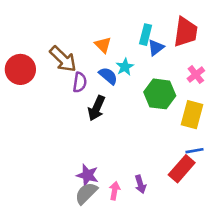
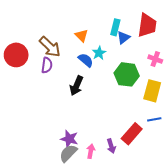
pink cross: (196, 75) -> (155, 59), turned -32
purple semicircle: (80, 82) -> (47, 65), moved
red rectangle: (182, 169) -> (132, 134), moved

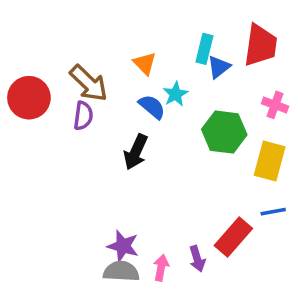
gray semicircle: (68, 153) -> (121, 271), turned 48

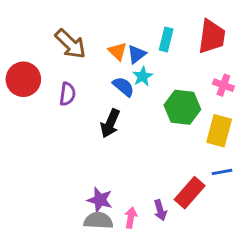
blue triangle: (219, 67) -> (137, 54), moved
brown arrow: (89, 83) -> (70, 44), moved

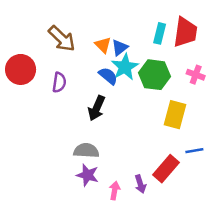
cyan rectangle: (166, 40) -> (160, 33), moved
cyan star: (143, 76) -> (125, 67), size x1.5
green hexagon: (182, 107) -> (154, 75), moved
yellow rectangle: (219, 131) -> (175, 115), moved
gray semicircle: (98, 221) -> (86, 151), moved

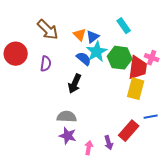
red trapezoid: (185, 32) -> (138, 68), moved
cyan rectangle: (160, 33) -> (124, 26), turned -49

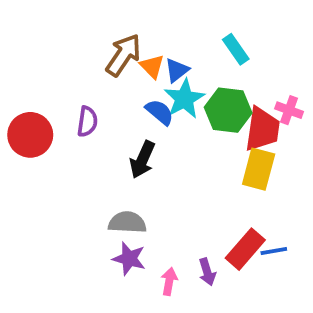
brown arrow: (48, 30) -> (123, 55), moved, turned -100
red circle: (16, 54) -> (30, 135), moved
blue line: (151, 117) -> (274, 251), moved

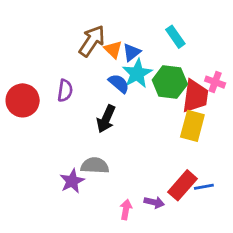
purple star: (129, 259) -> (72, 181), moved, turned 30
purple arrow: (207, 272) -> (154, 202), turned -60

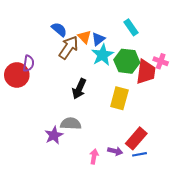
brown arrow: (92, 41) -> (69, 47), moved
blue semicircle: (119, 83) -> (59, 29), moved
purple semicircle: (65, 91) -> (28, 63), moved
yellow rectangle: (192, 126) -> (119, 98), moved
blue line: (204, 187) -> (140, 154), moved

